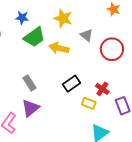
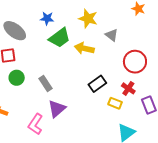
red circle: (112, 49) -> (135, 62), moved
gray rectangle: (30, 83) -> (45, 83), moved

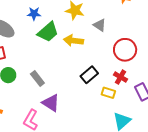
purple triangle: (57, 109) -> (51, 103), turned -42

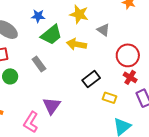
red cross: (121, 77) -> (130, 77), moved
gray rectangle: (37, 79) -> (39, 64), moved
purple triangle: (51, 103) -> (52, 106), turned 30

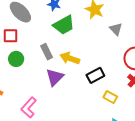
yellow arrow: (77, 44) -> (70, 58), moved
purple triangle: (52, 106) -> (55, 77), moved

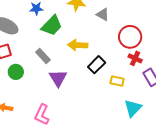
yellow arrow: (70, 58) -> (78, 45), moved

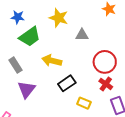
gray triangle: (103, 14) -> (82, 35), turned -40

